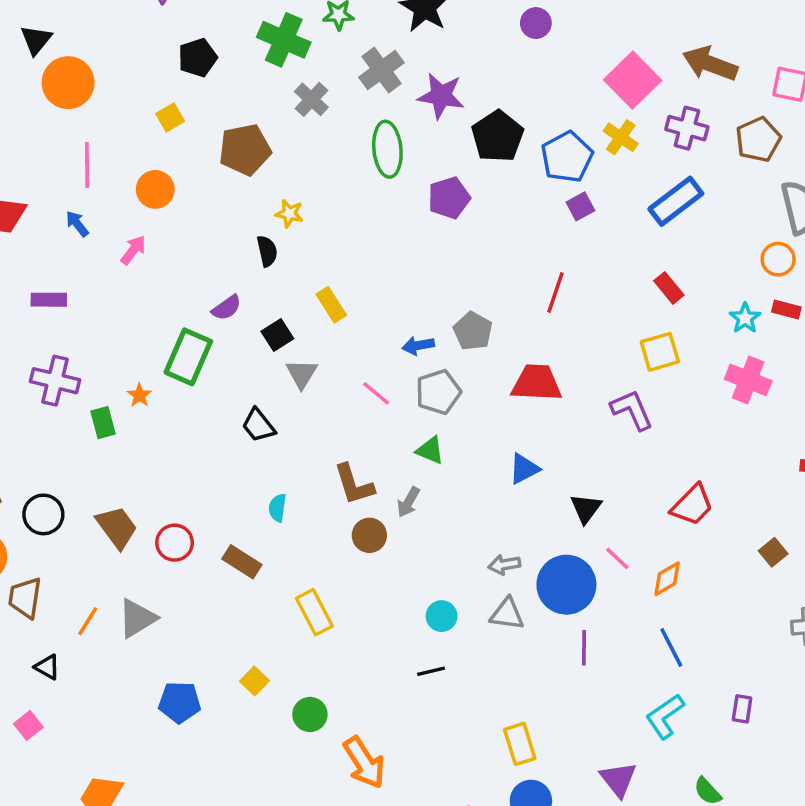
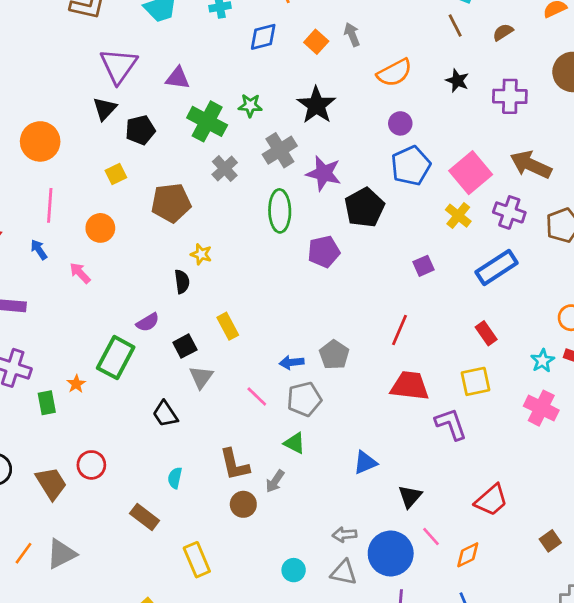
black triangle: (36, 40) -> (105, 109), moved
blue pentagon: (567, 157) -> (411, 166), moved
pink arrow: (133, 250) -> (80, 273), turned -85
red trapezoid: (537, 383) -> (410, 386), moved
red circle: (175, 543) -> (91, 465), moved

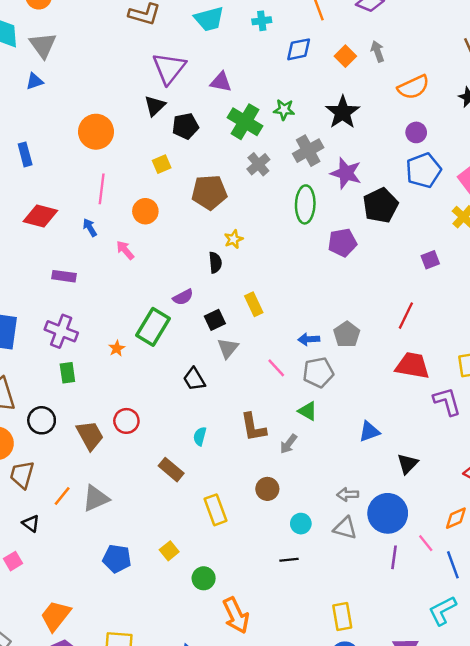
yellow star: (201, 254) -> (234, 239), turned 30
green rectangle: (47, 403) -> (67, 373), moved
brown circle: (243, 504) -> (267, 489), moved
pink line: (431, 536) -> (426, 543), moved

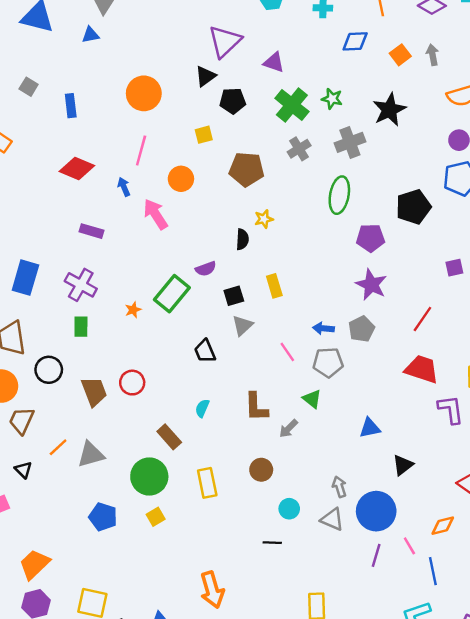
purple star: (346, 173) -> (371, 285), moved
pink arrow: (125, 250) -> (156, 214), size x1.5
gray arrow: (348, 494) -> (339, 487), turned 66
green circle: (204, 578) -> (149, 477), moved, size x1.6

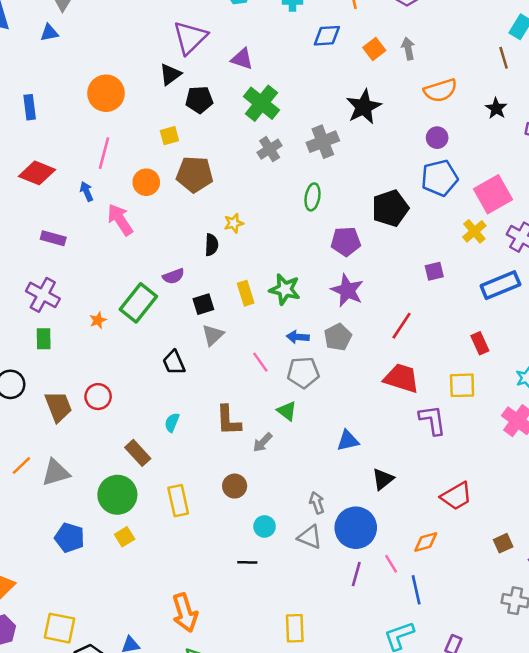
green star: (332, 99) -> (285, 289), moved, size x1.4
brown pentagon: (247, 169) -> (195, 174), moved
green ellipse: (339, 195) -> (312, 197), size x0.7

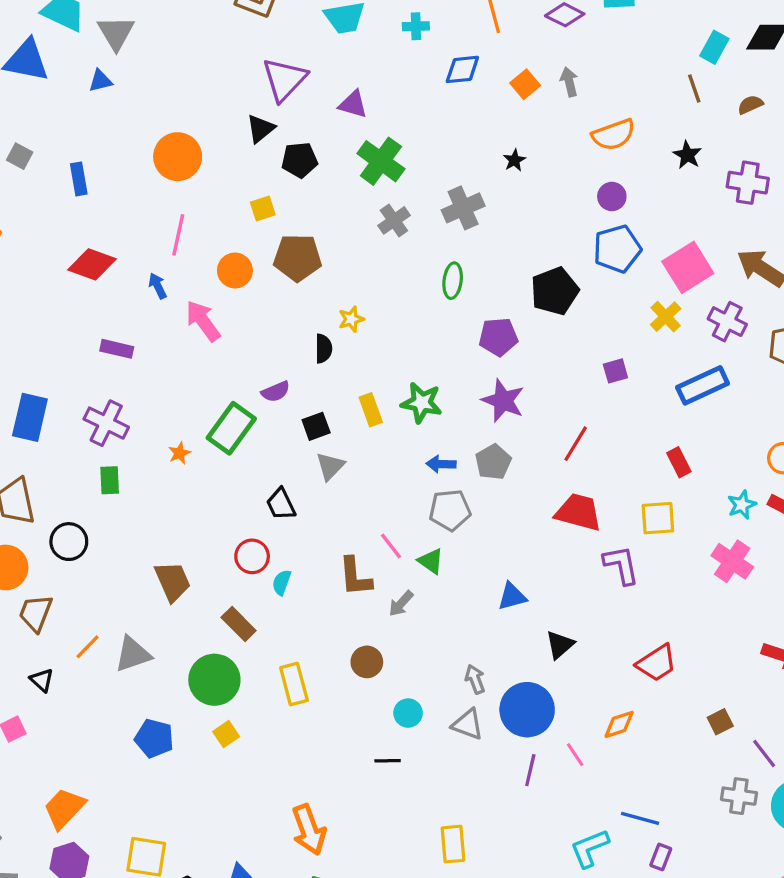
black star: (364, 107) -> (514, 160), size x0.5
pink line: (260, 362) -> (391, 546), moved
red circle: (98, 397) -> (252, 556), moved
brown trapezoid: (58, 406) -> (173, 581), moved
blue line: (416, 590) -> (640, 818), moved, turned -60

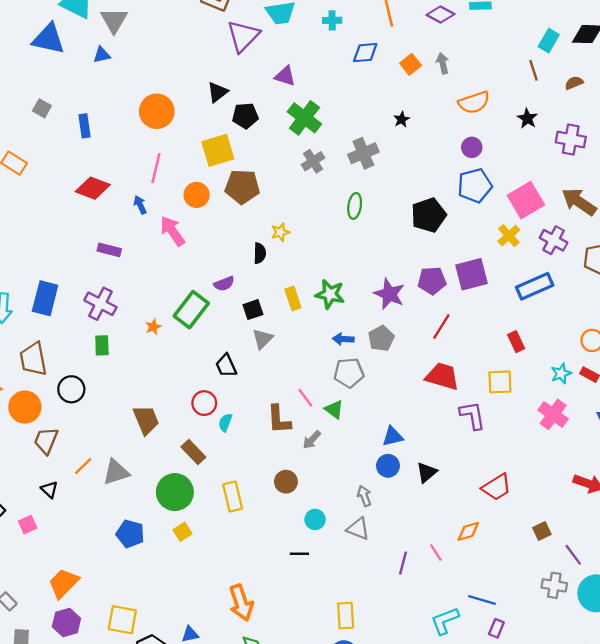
purple triangle: (284, 79) -> (243, 36), moved
yellow square: (263, 208) -> (218, 150), size x1.8
purple pentagon: (498, 337) -> (432, 281), moved
purple square: (615, 371) -> (471, 274), size x1.8
blue circle: (527, 710) -> (388, 466), moved, size x0.6

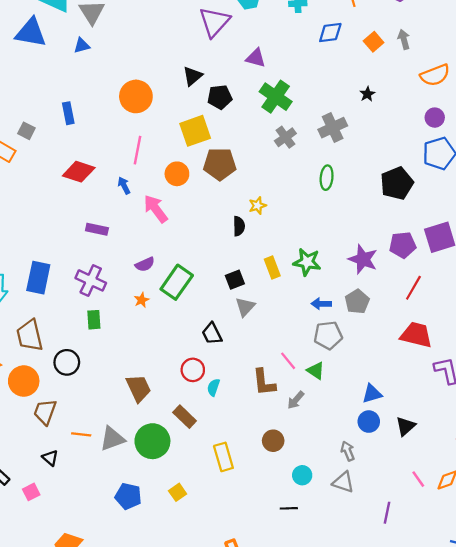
gray square: (42, 108) -> (26, 131), moved
purple semicircle: (224, 284) -> (145, 264), moved
orange line: (83, 466) -> (81, 434), turned 54
green circle: (175, 492) -> (152, 441), moved
pink line: (436, 553) -> (418, 479), moved

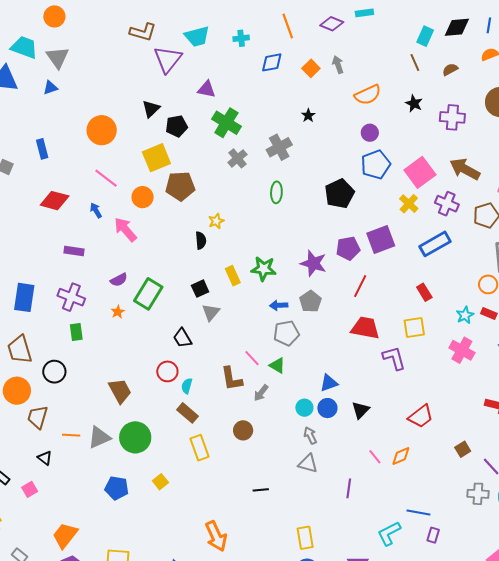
pink line: (138, 150) -> (106, 178), turned -60
brown rectangle: (185, 417) -> (188, 413), moved
cyan circle: (302, 475) -> (304, 408), moved

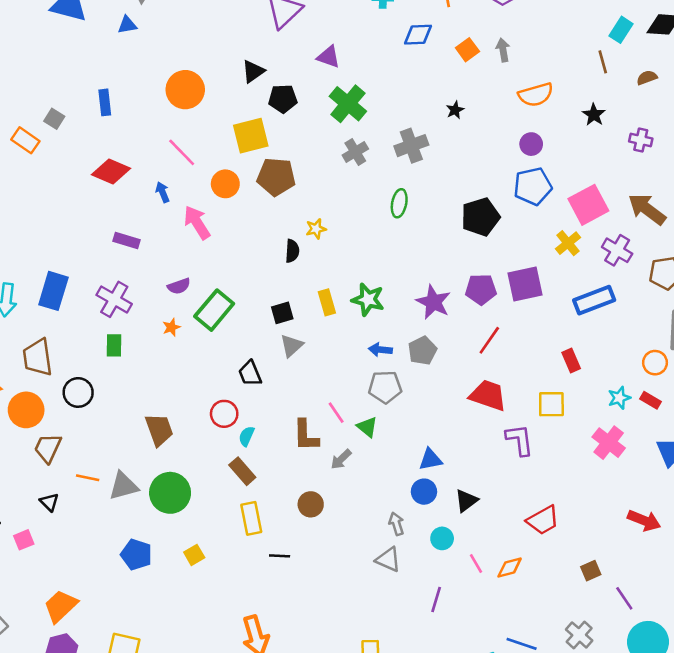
purple cross: (452, 117) -> (641, 140), size x0.7
cyan circle: (304, 408) -> (442, 538), moved
black line: (261, 490) -> (280, 556), moved
gray cross: (478, 494) -> (579, 635), moved, turned 30

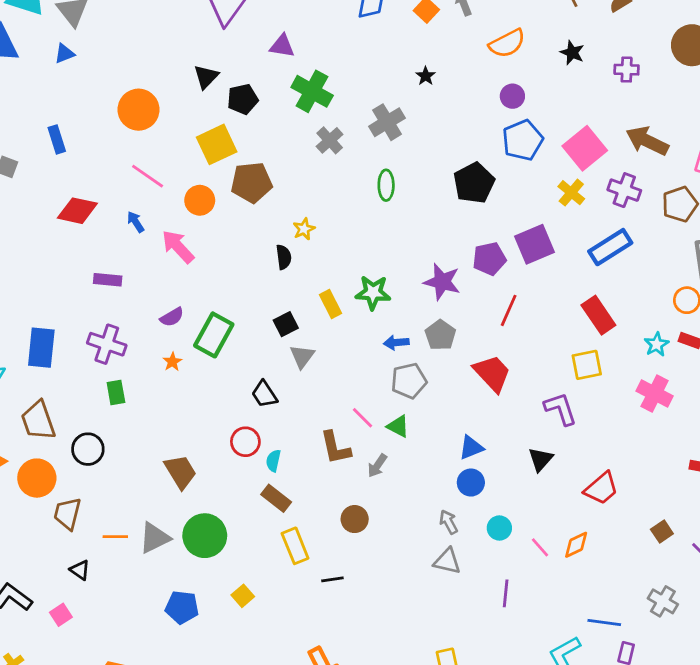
red rectangle: (571, 361) -> (598, 315), size x1.5
red trapezoid: (488, 395) -> (492, 373), moved, turned 39
black triangle: (466, 501) -> (540, 459), moved

